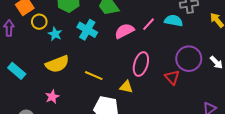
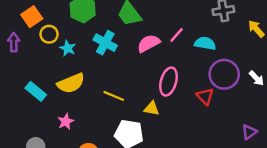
cyan semicircle: (174, 21) -> (205, 43), moved
cyan rectangle: (17, 71) -> (36, 91), moved

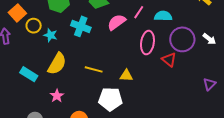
pink ellipse: (168, 82) -> (147, 43), moved
yellow semicircle: (71, 83) -> (57, 64), turned -30

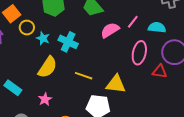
cyan cross: (81, 26) -> (68, 42), moved
red triangle: (169, 60) -> (160, 71), turned -35
cyan rectangle: (29, 74) -> (13, 88), moved
yellow triangle: (126, 76) -> (116, 84), size x1.5

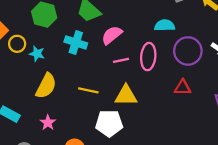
pink line: (133, 22) -> (121, 60), moved, turned 48
cyan cross: (68, 42) -> (76, 42), moved
red triangle: (160, 71) -> (183, 88), moved

